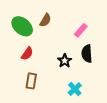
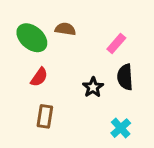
brown semicircle: (45, 20) -> (65, 29), turned -112
cyan cross: (75, 89) -> (121, 128), moved

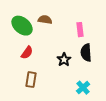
pink rectangle: (116, 44) -> (80, 30), turned -48

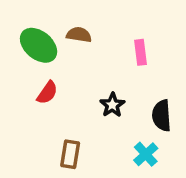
black semicircle: (86, 53) -> (162, 116), moved
brown rectangle: (31, 80) -> (70, 154), moved

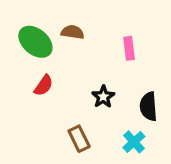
brown rectangle: (70, 154) -> (79, 139), moved, turned -35

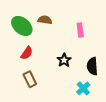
brown rectangle: (79, 139) -> (30, 79), moved

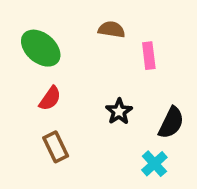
brown semicircle: (45, 20) -> (112, 29), moved
black semicircle: (92, 66) -> (171, 123), turned -150

